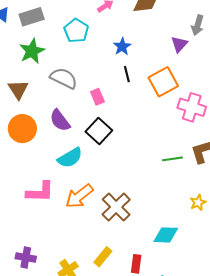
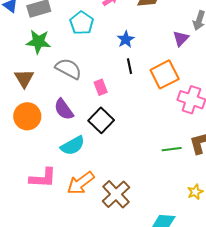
green star: (32, 51) -> (38, 42), turned 30

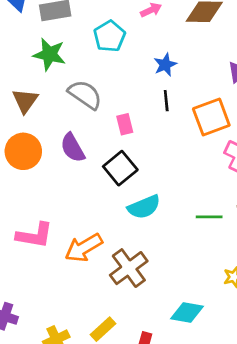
cyan semicircle: (73, 146) -> (144, 207), moved

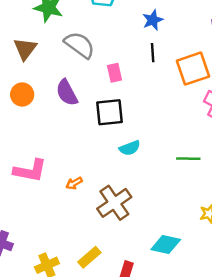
orange circle: (23, 151) -> (22, 94), size x0.7
black square: (120, 168) -> (109, 112), turned 32
cyan semicircle: (144, 207) -> (130, 148), size x0.7
orange arrow: (84, 248) -> (74, 183), size x0.5

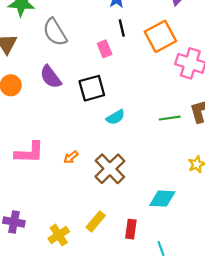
gray semicircle: (79, 45) -> (55, 32), turned -148
pink rectangle: (115, 73) -> (105, 49), moved

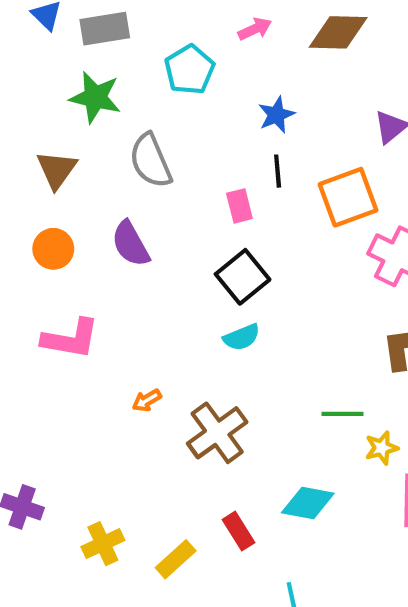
black square: (92, 88) -> (243, 277), moved, turned -32
green line: (170, 118) -> (343, 414), moved
pink L-shape: (29, 153) -> (71, 339), moved
yellow rectangle: (96, 221) -> (176, 559), moved
red rectangle: (131, 229) -> (239, 531), moved, turned -48

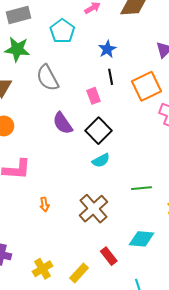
purple semicircle: (130, 244) -> (63, 123), moved
orange arrow: (147, 400) -> (44, 204), moved, turned -64
green line: (343, 414) -> (141, 188), moved

